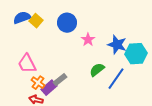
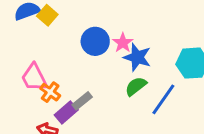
blue circle: (67, 23) -> (95, 41), moved
blue star: (117, 45) -> (137, 57), moved
orange cross: (38, 83) -> (50, 92), moved

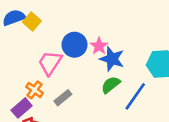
pink trapezoid: (34, 78) -> (50, 63), moved, turned 60
purple rectangle: (66, 112) -> (22, 108), moved

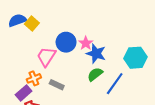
orange cross: (34, 90) -> (34, 78), turned 32
gray rectangle: (63, 98) -> (57, 85), turned 64

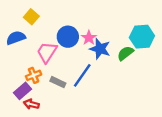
blue semicircle: (17, 20) -> (16, 38), moved
cyan hexagon: (135, 58) -> (142, 37), moved
green semicircle: (95, 74) -> (125, 53), moved
blue line: (115, 84) -> (82, 75), moved

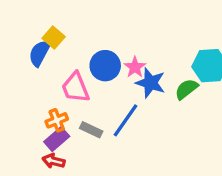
blue semicircle: (16, 38) -> (40, 53), moved, turned -42
pink trapezoid: (47, 52) -> (75, 88), turned -55
purple rectangle: (22, 91) -> (57, 139), moved

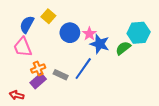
yellow square: (54, 38) -> (48, 16), moved
pink trapezoid: (75, 88) -> (23, 47), moved
red arrow: (54, 161) -> (17, 95), moved

